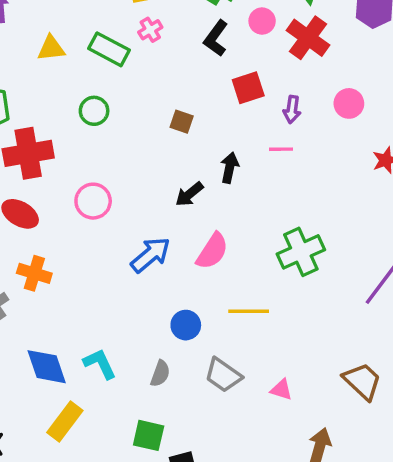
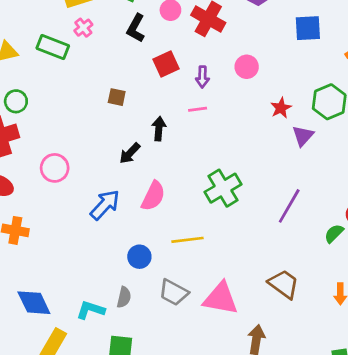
green circle: (94, 111) -> (16, 101), moved
cyan L-shape: (100, 364) -> (90, 310), moved, turned -40
pink triangle: (281, 390) -> (221, 298), size x2.0

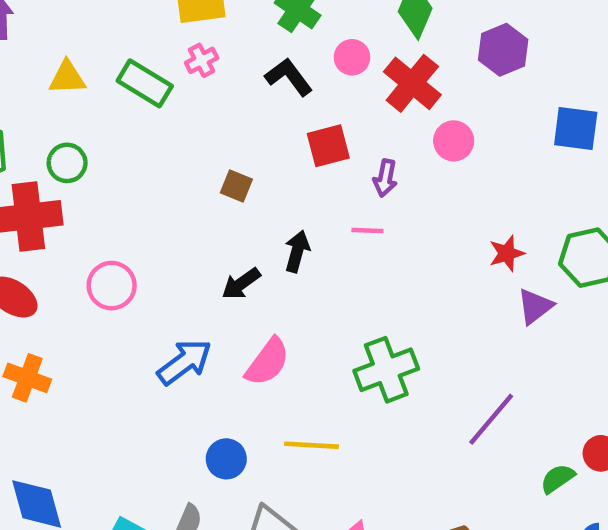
black L-shape: (136, 28) -> (289, 77), turned 104
pink circle: (247, 67) -> (454, 141), moved

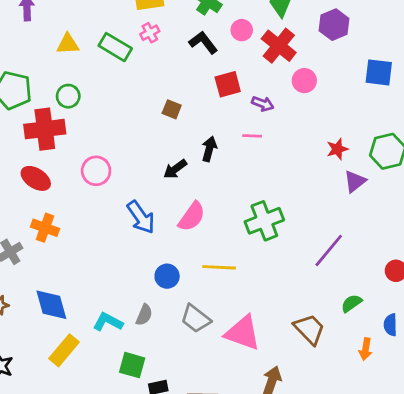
purple arrow: (385, 178) -> (263, 104), turned -80
blue arrow: (184, 362) -> (141, 217), turned 92
green semicircle: (558, 479) -> (351, 303), moved

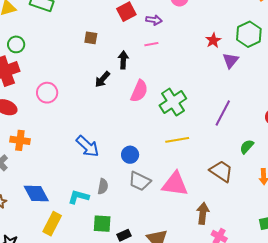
blue arrow: (141, 217) -> (87, 146), moved
pink semicircle: (192, 217) -> (139, 91), moved
yellow line: (219, 267) -> (177, 140), moved
blue circle: (167, 276) -> (130, 155), moved

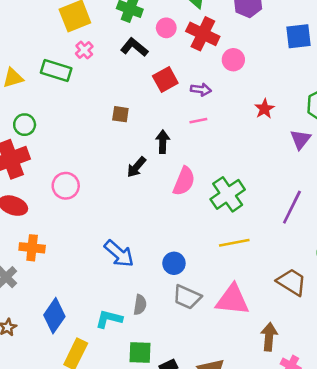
red star: (213, 40) -> (264, 109), moved
blue diamond: (36, 194) -> (54, 316), turned 64

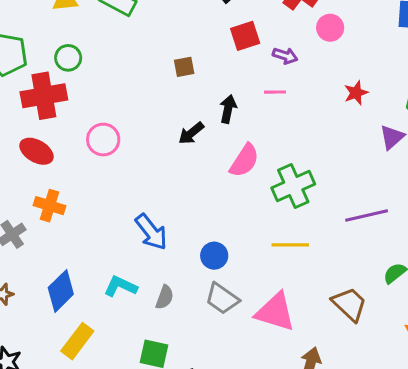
brown square: (120, 114) -> (184, 67), turned -30
purple line: (292, 207) -> (367, 216), turned 40
cyan L-shape: (109, 319) -> (121, 286), moved

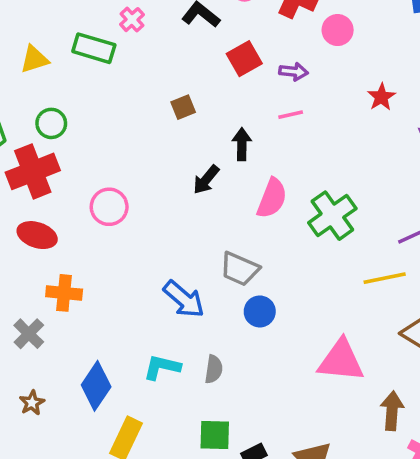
yellow line: (290, 245) -> (385, 278), moved
gray trapezoid: (222, 299) -> (240, 269), moved

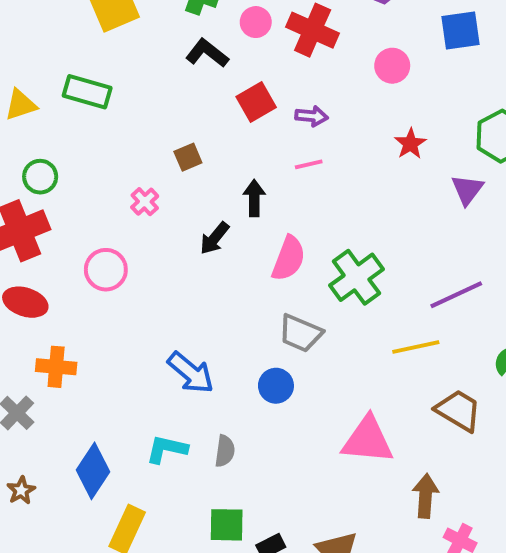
pink cross: (132, 20) -> (145, 202), moved
pink circle: (338, 30) -> (392, 66), moved
gray trapezoid: (240, 269) -> (300, 333), moved

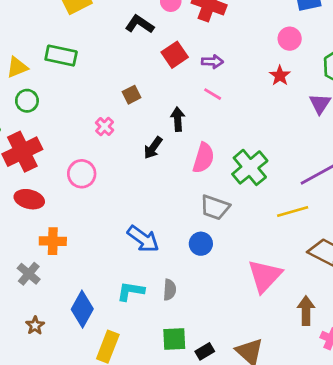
pink circle: (392, 66) -> (290, 39), moved
pink line: (309, 164) -> (213, 94), turned 48
green circle: (40, 177) -> (27, 101), moved
pink triangle: (368, 440) -> (265, 276), turned -48

